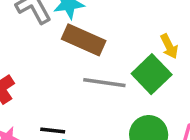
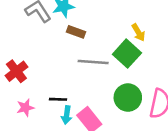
brown rectangle: (84, 40) -> (76, 32), size x0.6

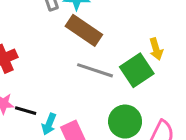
brown rectangle: (76, 32) -> (84, 30), size x1.6
black line: (58, 99) -> (26, 111), moved

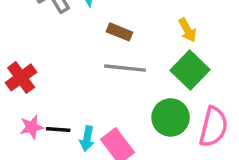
brown rectangle: (84, 30) -> (119, 32), moved, size x0.6
green square: (137, 70) -> (190, 70), moved

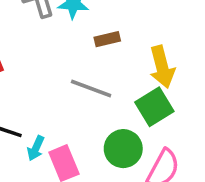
yellow arrow: (187, 30) -> (162, 67), size x1.6
brown rectangle: (119, 32) -> (107, 39), moved, turned -50

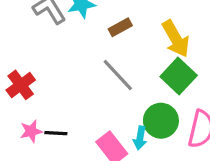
gray line: (91, 89) -> (118, 75), turned 42
cyan arrow: (36, 148) -> (140, 138), moved

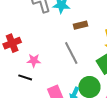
pink star: (31, 131) -> (34, 61), moved

